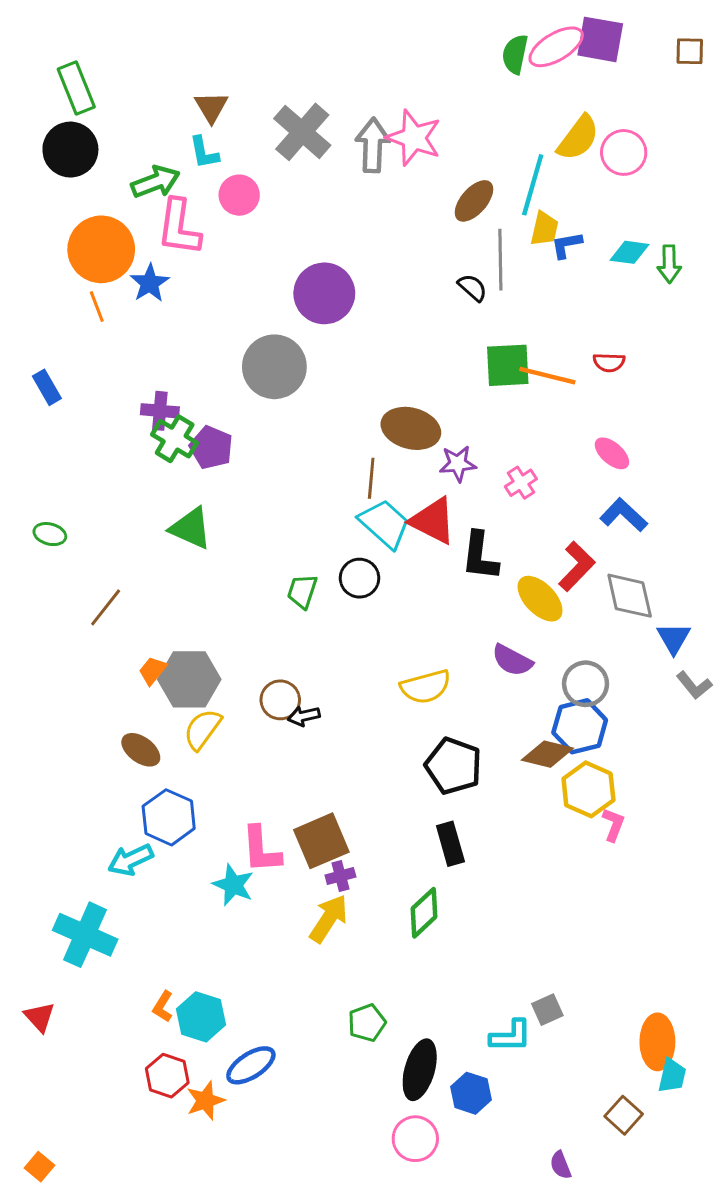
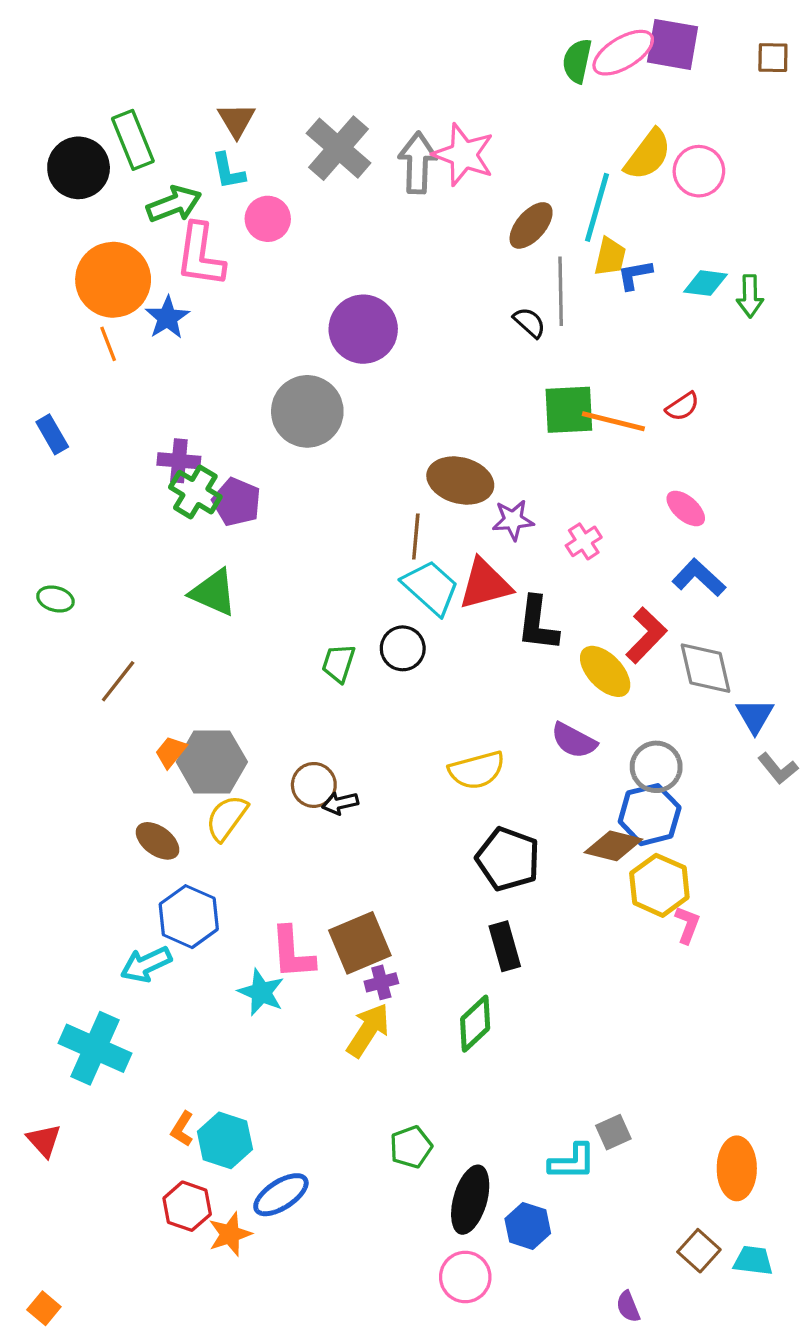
green rectangle: (76, 88) -> (133, 140), moved
red semicircle: (609, 362) -> (682, 406), turned -36
red triangle: (433, 521) -> (485, 584), turned -42
cyan trapezoid: (672, 1076) -> (753, 1261), moved, turned -96

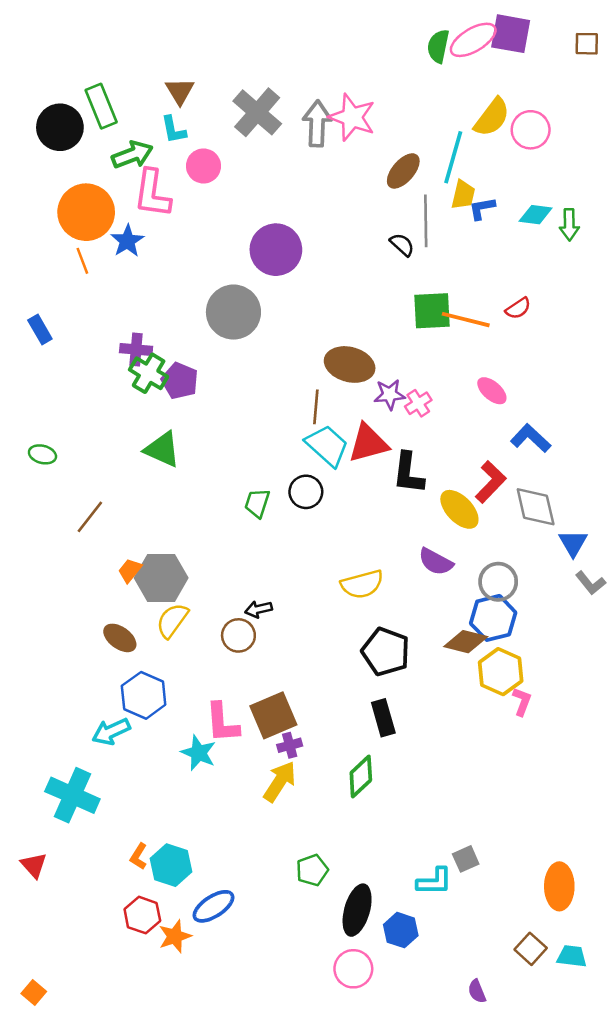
pink ellipse: (686, 508) -> (492, 391), moved
pink cross: (584, 541) -> (418, 403), moved
brown circle: (314, 785) -> (238, 635), moved

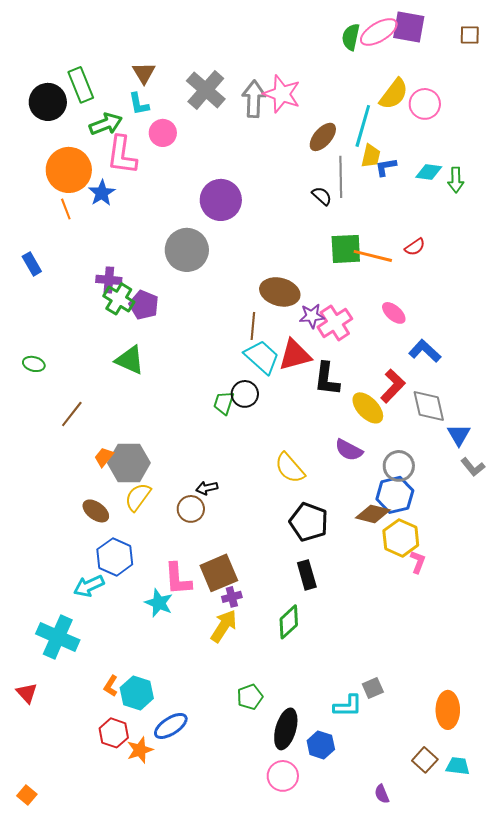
pink cross: (418, 403) -> (335, 323), size x1.6
green trapezoid: (257, 503) -> (224, 403), moved
yellow semicircle: (362, 584) -> (290, 468), turned 64

